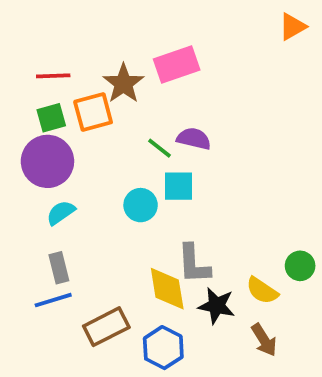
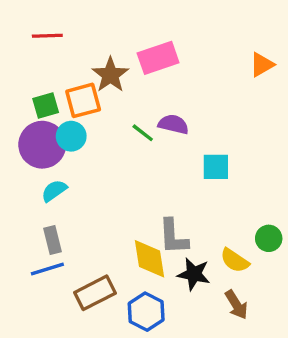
orange triangle: (292, 27) -> (262, 65), moved
red line: (53, 76) -> (47, 36), moved
cyan square: (179, 186) -> (216, 167), moved
cyan circle: (141, 205) -> (71, 136), moved

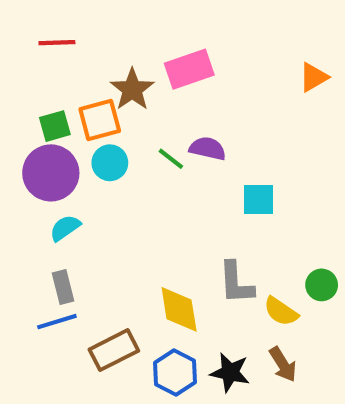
cyan circle: (71, 136) -> (110, 163), moved
gray L-shape: (173, 237) -> (236, 283), moved
black star: (194, 274) -> (230, 372), moved

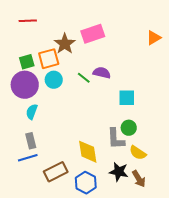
cyan semicircle: (65, 228) -> (32, 112), turned -35
green circle: (322, 285) -> (129, 128), moved
black star: (230, 372) -> (119, 172), moved

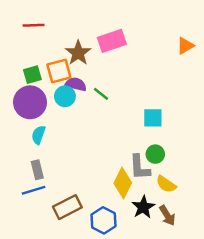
purple semicircle: (102, 73) -> (76, 84), moved
yellow diamond: (88, 152) -> (123, 183), moved, turned 35
black star: (119, 172) -> (143, 207), turned 30

